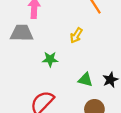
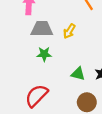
gray trapezoid: (22, 33) -> (42, 29), moved

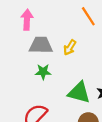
green triangle: (78, 74) -> (79, 93), size x1.5

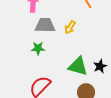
green star: (43, 72) -> (38, 48), moved

